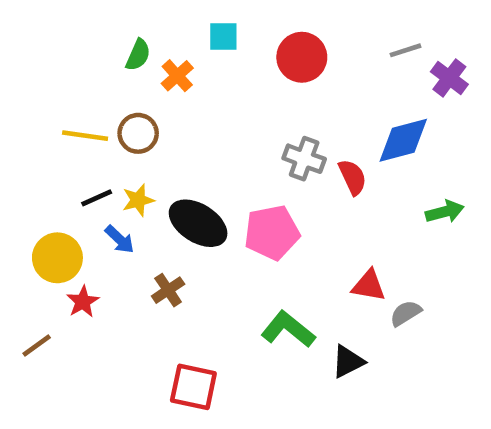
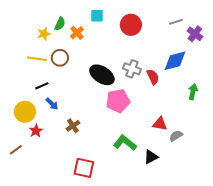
yellow star: (138, 200) -> (44, 34), moved
green arrow: (445, 212) -> (193, 92), turned -63
black ellipse: (198, 223) -> (102, 75), moved

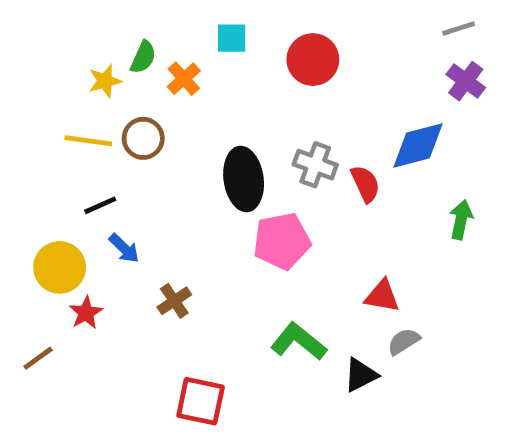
gray line: (176, 22) -> (459, 28), moved
black ellipse: (102, 75) -> (244, 179), turned 50
gray semicircle: (176, 136) -> (404, 341), moved

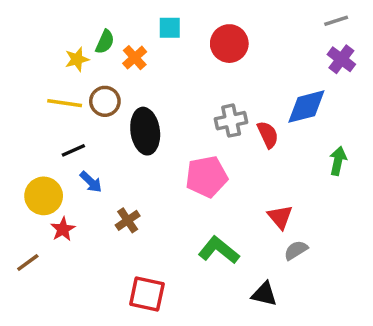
gray cross: (315, 165) -> (231, 121), turned -32
black ellipse: (244, 179) -> (145, 131), moved
red triangle: (382, 296) -> (280, 217), turned 40
black triangle: (361, 375) -> (264, 294), moved, turned 40

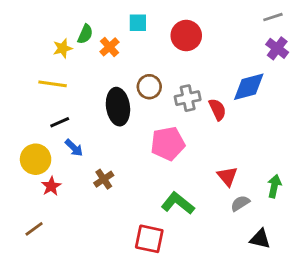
brown circle: (105, 101) -> (149, 87), moved
green arrow: (338, 161) -> (274, 186), moved
brown line: (28, 262) -> (34, 229), moved
red square: (147, 294) -> (149, 239), moved
black triangle: (264, 294) -> (260, 239), moved

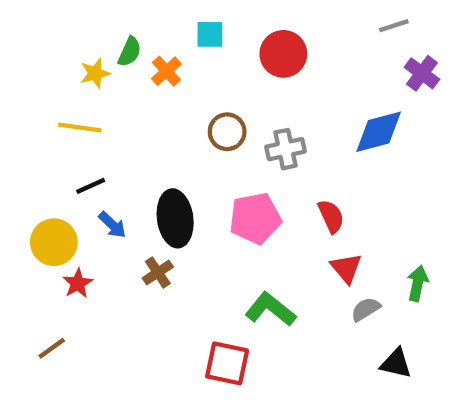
gray line: (273, 17) -> (394, 26), moved
black ellipse: (118, 107) -> (175, 218), moved
red semicircle: (217, 109) -> (331, 216), moved

